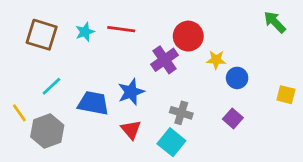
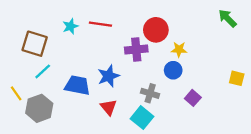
brown square: (42, 35) -> (35, 44), moved
purple cross: (164, 60) -> (136, 49), turned 30
blue circle: (237, 78) -> (173, 70), moved

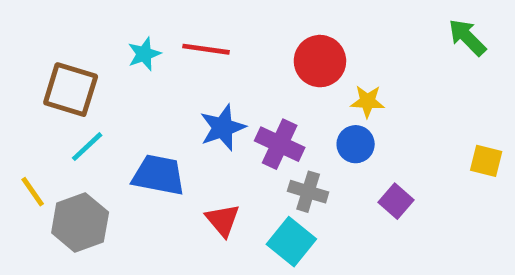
purple cross: (136, 49) -> (280, 144), moved, turned 30
blue star: (109, 76) -> (223, 128), moved

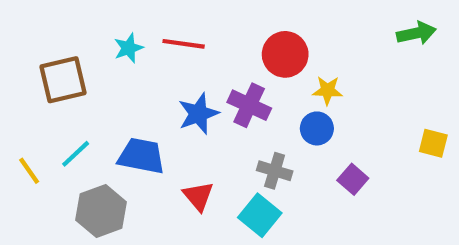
green arrow: (467, 37) -> (416, 33), turned 123
brown square: (71, 90) -> (63, 80), turned -30
purple cross: (280, 144) -> (249, 105), moved
cyan line: (87, 147) -> (76, 154), moved
gray hexagon: (80, 223) -> (101, 211), moved

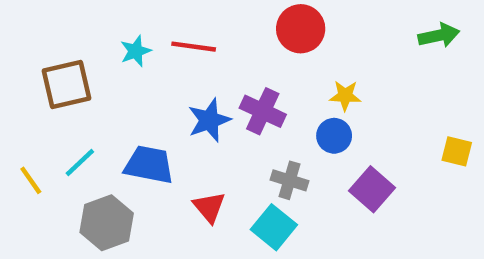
red circle: (285, 54) -> (301, 29), moved
purple square: (353, 179) -> (372, 189), size x1.4

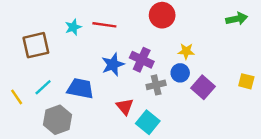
gray cross: (289, 180) -> (156, 85), moved, turned -30
purple square: (372, 189) -> (203, 87), moved
red triangle: (209, 207) -> (125, 107), moved

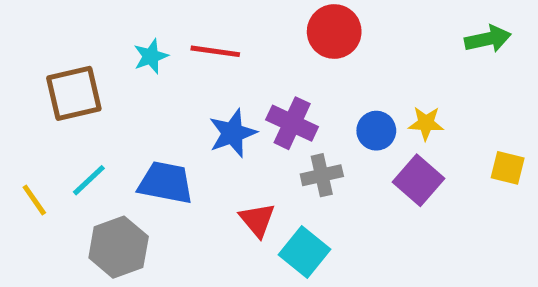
yellow star: (186, 51) -> (426, 123), moved
blue circle: (180, 73) -> (376, 131), moved

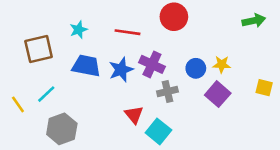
red line: (215, 51) -> (127, 32), moved
blue trapezoid: (166, 183) -> (86, 66), moved

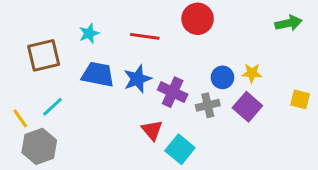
purple cross: (152, 64) -> (173, 92), moved
gray cross: (167, 92) -> (208, 105), moved
gray hexagon: (62, 129) -> (39, 146), moved

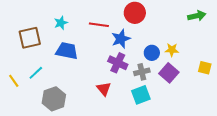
blue star: (137, 79) -> (121, 39), moved
gray hexagon: (39, 146) -> (54, 99), moved
cyan square: (180, 149) -> (141, 95), moved, turned 30

